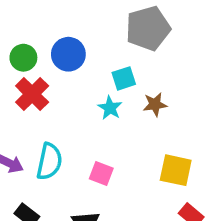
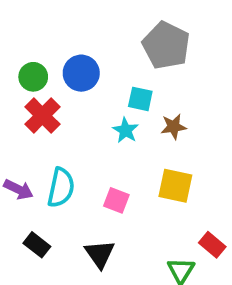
gray pentagon: (148, 28) -> (166, 45), turned -30
cyan square: (124, 78) -> (140, 99), turned 30
yellow square: (176, 170) -> (175, 186), moved

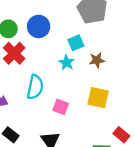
cyan square: (140, 99) -> (76, 43), turned -35
cyan semicircle: (61, 188) -> (35, 87), moved

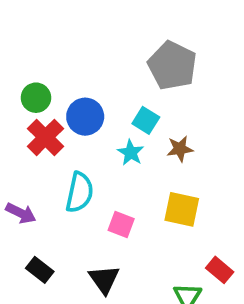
blue circle: (39, 26) -> (85, 117), moved
cyan square: (76, 43) -> (146, 120), turned -35

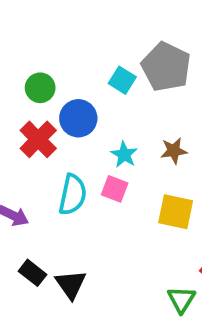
green circle: (36, 98) -> (40, 88), moved
cyan square: (146, 120) -> (122, 80), moved
pink square: (121, 224) -> (115, 189), moved
black triangle: (104, 279) -> (71, 284), moved

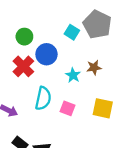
brown star: (174, 151) -> (94, 67), moved
pink square: (115, 189) -> (67, 108), moved

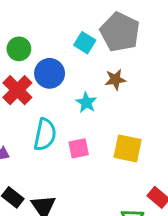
brown star: (94, 67) -> (115, 79), moved
pink square: (67, 108) -> (79, 148), turned -32

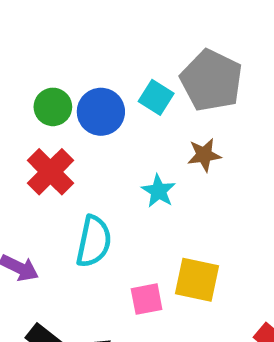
blue circle: (50, 73) -> (101, 112), moved
pink square: (79, 148) -> (147, 299), moved
yellow square: (128, 148) -> (197, 280), moved

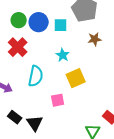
cyan square: (156, 97) -> (61, 25), moved, turned -32
brown star: (204, 155) -> (95, 39), moved
yellow square: (197, 280) -> (76, 78), moved, turned -36

